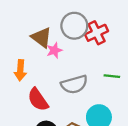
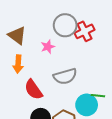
brown triangle: (41, 37) -> (17, 35), moved
green line: (112, 76) -> (98, 96), moved

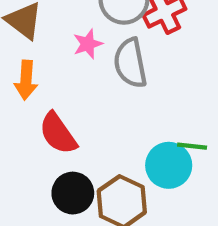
gray semicircle: (65, 76) -> (130, 63), moved, turned 95

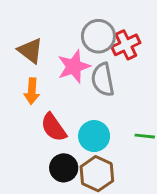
pink star: (88, 44) -> (74, 67), size x1.6
cyan circle: (169, 165) -> (94, 136), moved

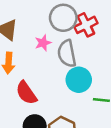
pink star: (74, 67) -> (43, 43), size x0.6
cyan circle: (94, 136) -> (79, 80), moved

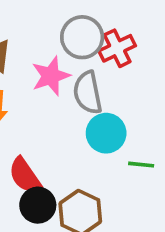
pink star: (43, 43) -> (51, 76), size x1.5
red semicircle: (26, 93) -> (25, 176), moved

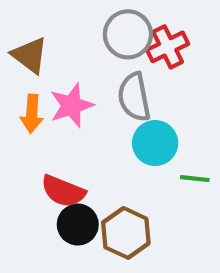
pink star: (51, 76) -> (71, 105), moved
red semicircle: (25, 176) -> (63, 191), turned -33

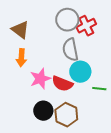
pink star: (71, 105) -> (40, 79), moved
red semicircle: (63, 191) -> (62, 84), moved

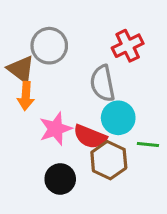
gray circle: (67, 20) -> (49, 46), moved
brown triangle: (20, 30) -> (21, 69), moved
brown hexagon: (66, 115) -> (109, 160), moved

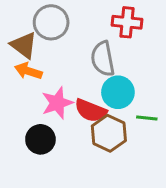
red cross: (128, 46) -> (127, 22), turned 32
orange arrow: (26, 96) -> (28, 71), turned 104
black circle: (60, 179) -> (40, 139), moved

